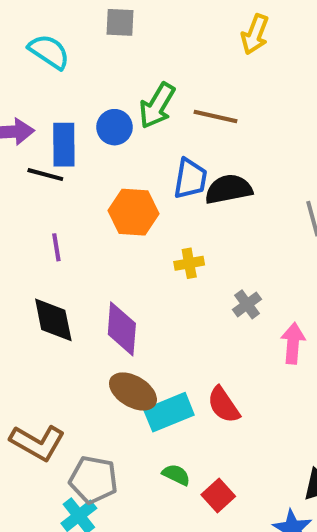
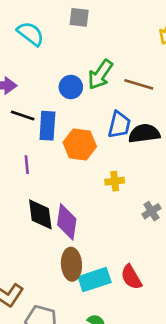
blue rectangle: (64, 145) -> (47, 126), moved
black diamond: (53, 320) -> (40, 214), moved
brown ellipse: (133, 391) -> (71, 264), turned 52

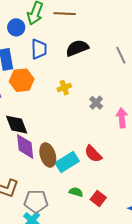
blue trapezoid: (119, 125) -> (39, 49), moved
orange hexagon: (80, 145) -> (22, 80), moved
purple diamond: (67, 222) -> (25, 146), moved

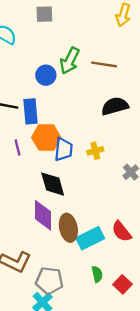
blue trapezoid: (39, 49) -> (63, 149), moved
black diamond: (17, 125) -> (53, 184), moved
green semicircle: (76, 192) -> (97, 274), turned 56

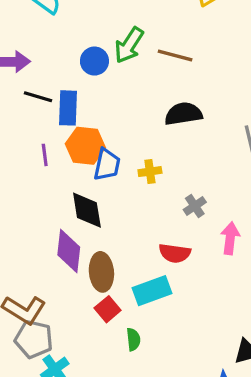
red semicircle: (122, 231) -> (175, 253), moved, turned -50
cyan rectangle: (90, 238) -> (152, 291), moved
gray pentagon: (49, 281) -> (34, 339), moved
red square: (122, 284) -> (108, 309), moved

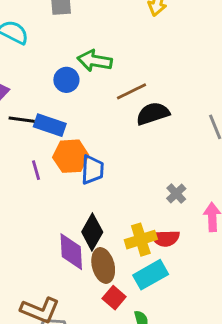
green arrow: (129, 45) -> (95, 61), turned 76
brown line: (175, 55) -> (131, 91), moved, turned -32
blue rectangle: (68, 108) -> (50, 125), turned -64
yellow cross: (150, 172) -> (141, 240), moved, size x1.5
black diamond: (87, 210) -> (92, 232), moved, turned 48

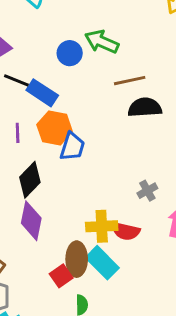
black diamond: (92, 232) -> (30, 180), moved
brown ellipse: (103, 265) -> (77, 259), moved
cyan rectangle: (151, 275) -> (102, 263), turned 60

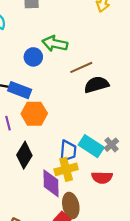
blue trapezoid: (72, 147) -> (68, 151), moved
purple diamond: (31, 221) -> (51, 183), moved
yellow cross: (102, 226) -> (66, 169), moved
cyan rectangle: (102, 263) -> (91, 146), moved

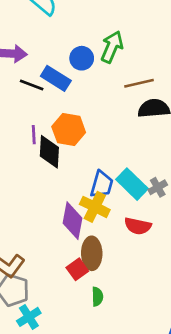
green arrow: (55, 44) -> (112, 47), turned 90
blue rectangle: (20, 90) -> (56, 78), moved
black diamond: (24, 155) -> (49, 152), moved, turned -40
yellow cross: (66, 169) -> (95, 207), turned 30

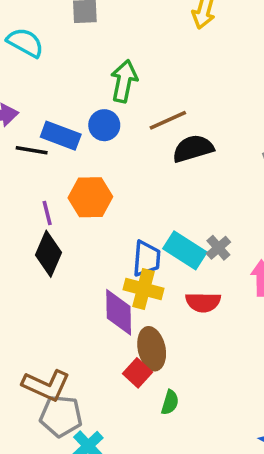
blue circle: (82, 58) -> (104, 125), moved
black diamond: (49, 152) -> (48, 254), moved, turned 32
green semicircle: (97, 297) -> (170, 402), turned 30

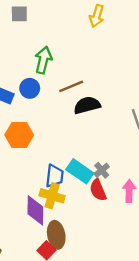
red semicircle: (203, 302) -> (98, 190), moved, turned 65

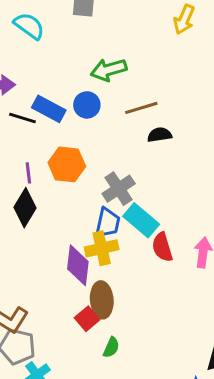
green arrow: (43, 60) -> (109, 70), turned -125
black semicircle: (87, 105) -> (160, 135), size x0.7
gray cross: (102, 170) -> (119, 189), moved, size x1.5
yellow cross: (52, 196) -> (102, 248), turned -35

